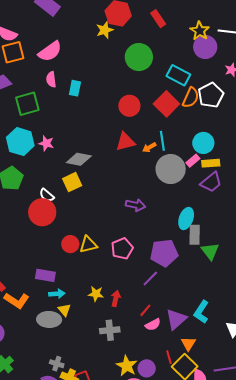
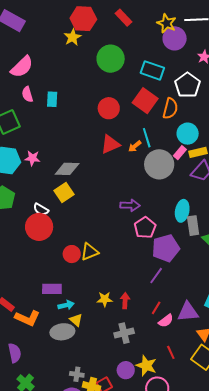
orange semicircle: (191, 98) -> (170, 109), moved
pink pentagon: (122, 249) -> (145, 228), moved
purple triangle: (176, 319) -> (188, 312), turned 45
red line: (169, 357) -> (171, 352), moved
purple circle: (147, 368) -> (126, 370), moved

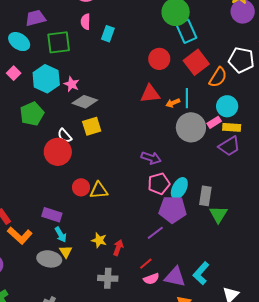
cyan rectangle: (152, 70) -> (186, 31), moved, turned 30
white pentagon: (187, 85) -> (241, 60), turned 30
gray diamond: (67, 169) -> (85, 102), moved
cyan ellipse: (182, 211) -> (179, 188), moved
cyan arrow: (66, 305) -> (61, 235), turned 56

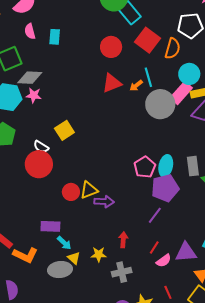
gray diamond: (85, 102) -> (30, 78), moved
pink rectangle: (214, 122) -> (181, 93), size x1.6
purple arrow: (151, 158) -> (104, 202), moved
yellow star: (99, 240) -> (99, 254), moved

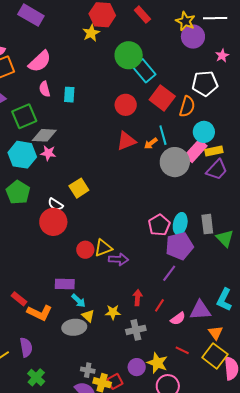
red line: (154, 248) -> (159, 305), moved
red line: (168, 292) -> (182, 350), turned -40

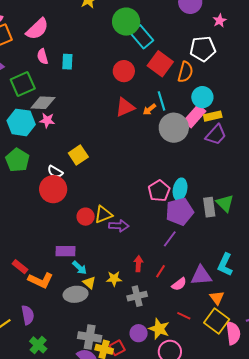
gray rectangle: (207, 224) -> (209, 207), moved
gray cross: (88, 370) -> (90, 337), size x1.6

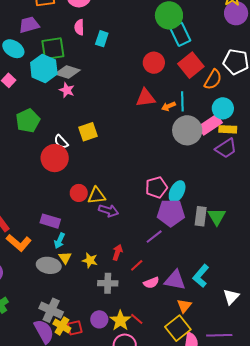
cyan hexagon: (21, 122) -> (44, 68), moved
cyan arrow: (79, 268) -> (59, 241), turned 56
red line: (184, 316) -> (137, 319), moved

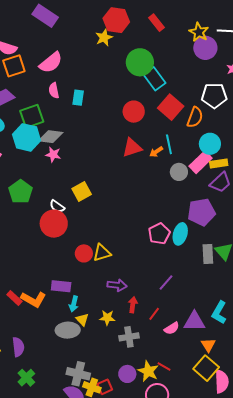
gray circle: (187, 130) -> (179, 172), size x0.6
purple arrow: (108, 211) -> (117, 285), moved
purple pentagon: (171, 213) -> (201, 212), moved
orange L-shape: (19, 243) -> (34, 299), moved

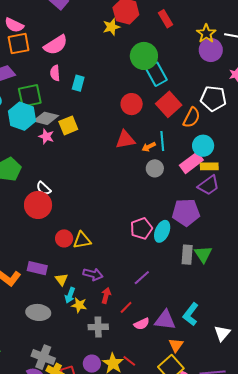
gray circle: (179, 172) -> (155, 168), moved
yellow square: (82, 192) -> (68, 125), moved
cyan arrow: (74, 304) -> (70, 295), moved
yellow triangle: (82, 320) -> (61, 279), moved

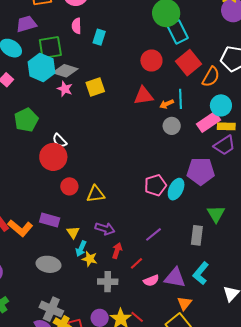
yellow square: (68, 125) -> (95, 87), moved
red circle: (64, 238) -> (69, 186), moved
gray rectangle: (187, 255) -> (197, 235), moved

